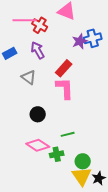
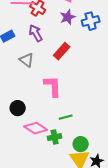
purple star: (80, 41) -> (68, 17), moved
pink L-shape: (65, 88) -> (53, 86), moved
black circle: (38, 114) -> (18, 108), moved

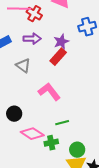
purple star: (68, 17) -> (61, 42), moved
purple arrow: (36, 33) -> (32, 39), turned 120
pink L-shape: (53, 86) -> (49, 92), turned -35

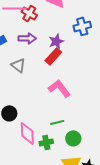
pink L-shape: (49, 92) -> (59, 88), moved
pink diamond: (32, 134) -> (27, 133), turned 55
green circle: (77, 150) -> (73, 138), moved

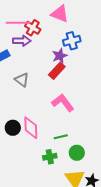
blue cross: (82, 26) -> (72, 41), moved
purple arrow: (27, 38) -> (22, 41), moved
pink diamond: (27, 133) -> (31, 128), moved

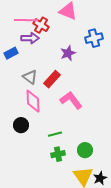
blue cross: (72, 41) -> (94, 38), moved
red rectangle: (57, 71) -> (52, 79), moved
pink diamond: (31, 128) -> (33, 101), moved
green line: (61, 137) -> (55, 134), moved

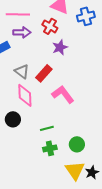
red cross: (41, 25) -> (50, 26), moved
blue cross: (94, 38) -> (86, 16), moved

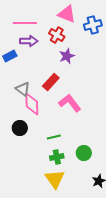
gray triangle: (22, 71) -> (23, 89), moved
yellow triangle: (75, 170) -> (55, 179), moved

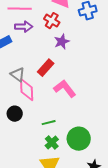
green circle: (84, 153) -> (79, 139), size x1.5
green cross: (57, 157) -> (52, 143), turned -32

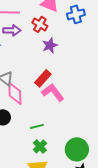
red rectangle: (46, 68) -> (43, 78), moved
green circle: (79, 139) -> (77, 149), moved

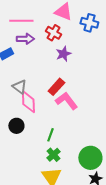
blue cross: (76, 14) -> (89, 23), turned 30
green line: (37, 126) -> (50, 135), turned -56

